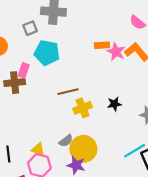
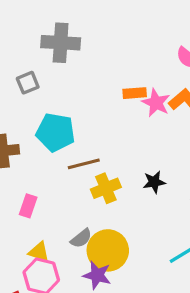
gray square: (30, 28) -> (28, 83), moved
cyan pentagon: (47, 53) -> (56, 132), moved
pink rectangle: (24, 70) -> (28, 206), moved

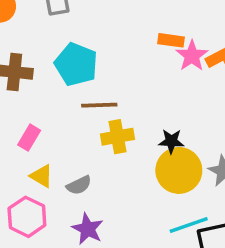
yellow circle: (108, 250) -> (179, 170), moved
yellow triangle: (39, 252) -> (42, 176), moved

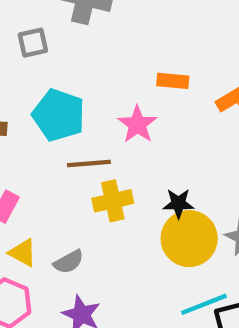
pink star: (192, 56) -> (137, 124), moved

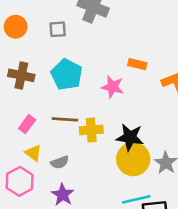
pink star: (137, 124) -> (113, 87), turned -30
brown line: (89, 163) -> (65, 119), moved
black star: (178, 203) -> (130, 137), size x1.5

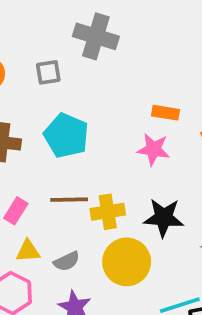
pink star: (113, 87) -> (153, 149), moved
yellow triangle: (33, 153) -> (28, 251), turned -36
yellow circle: (133, 159) -> (127, 262), moved

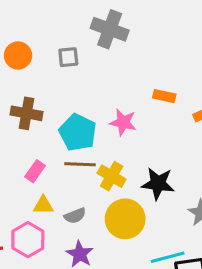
cyan pentagon: (66, 136) -> (78, 132), moved
pink star: (153, 149) -> (123, 122), moved
yellow cross: (108, 212) -> (112, 176), turned 36

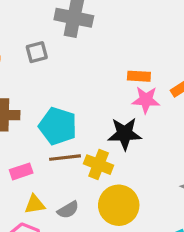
pink star: (123, 122) -> (146, 100), moved
pink rectangle: (35, 171) -> (21, 171), turned 45
black star: (158, 184) -> (125, 134), moved

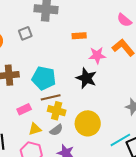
orange rectangle: (139, 76) -> (79, 36), moved
black star: (125, 134) -> (86, 78), turned 30
yellow cross: (99, 165) -> (57, 111), moved

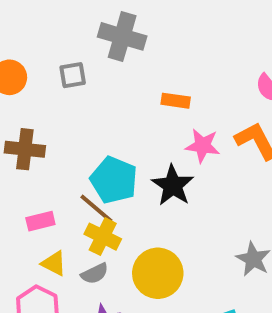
cyan pentagon: (44, 78) -> (114, 180), moved
brown line: (51, 97) -> (96, 209), turned 42
yellow triangle: (35, 129) -> (54, 263), turned 32

